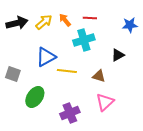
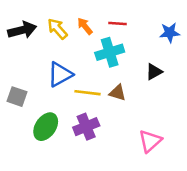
yellow arrow: (44, 22) -> (57, 29), turned -90
brown triangle: (99, 76) -> (117, 93), moved
pink triangle: (105, 102) -> (150, 141), moved
purple cross: (70, 113) -> (86, 127), moved

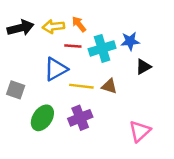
red line: (117, 23) -> (73, 46), moved
yellow arrow: (57, 29) -> (53, 27), turned -55
blue star: (170, 33) -> (130, 41), moved

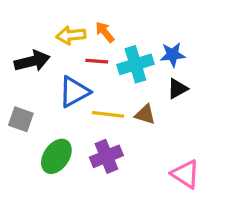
black arrow: (21, 28) -> (32, 61), moved
black triangle: (143, 67) -> (177, 89), moved
pink triangle: (140, 131) -> (185, 174), turned -45

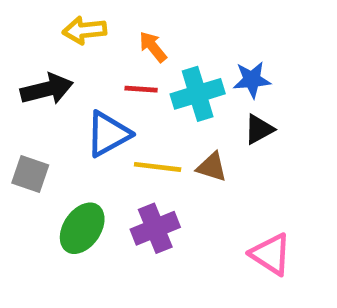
yellow arrow: (71, 35) -> (85, 30), moved

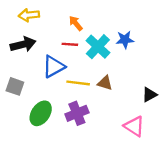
yellow arrow: (85, 30) -> (29, 15), moved
cyan cross: (198, 94) -> (98, 47), turned -30
black triangle: (259, 129) -> (149, 95), moved

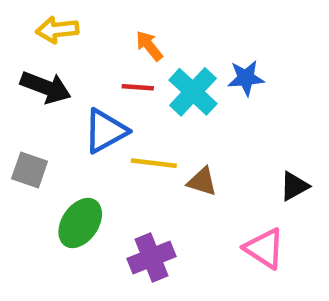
black arrow: (23, 44) -> (46, 87), turned 35
brown triangle: (105, 83) -> (202, 182), moved
purple cross: (77, 113) -> (152, 258), moved

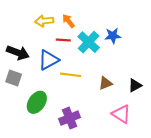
yellow arrow: (57, 30) -> (44, 21), moved
black arrow: (46, 87) -> (18, 53), moved
brown triangle: (202, 182) -> (105, 83), moved, turned -40

